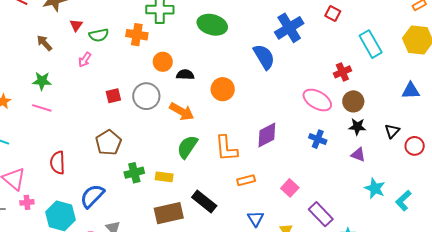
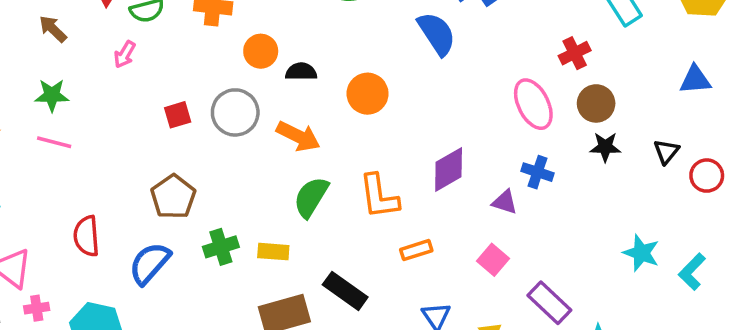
pink ellipse: (317, 100) -> (533, 104), turned 36
purple triangle: (358, 155) -> (505, 202), moved
blue semicircle: (92, 196) -> (150, 263), moved

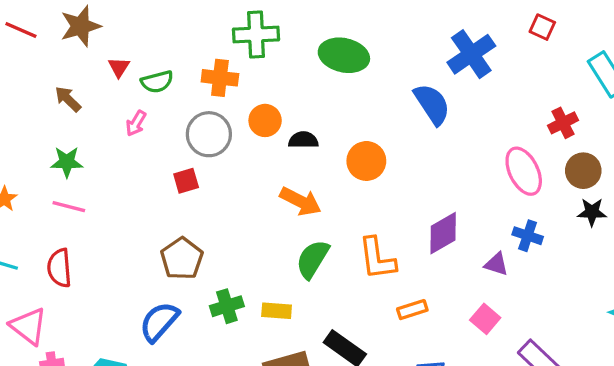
gray circle: (235, 112) -> (209, 134), moved
red semicircle: (86, 236) -> (59, 268), moved

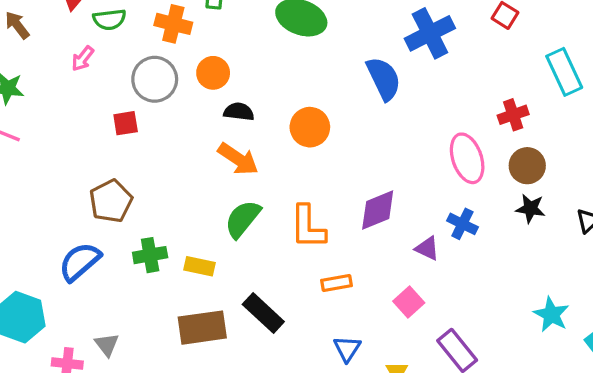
black semicircle: (303, 140) -> (239, 112), moved

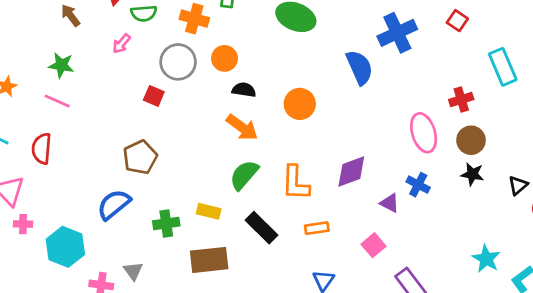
red square: (126, 123) -> (154, 96), turned 30
green cross: (150, 255) -> (166, 223), moved
black rectangle: (263, 313) -> (261, 228), moved

